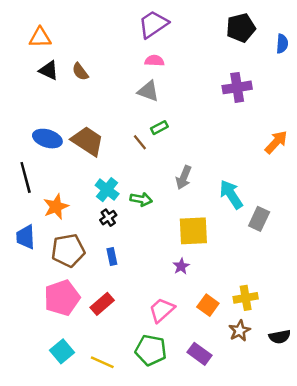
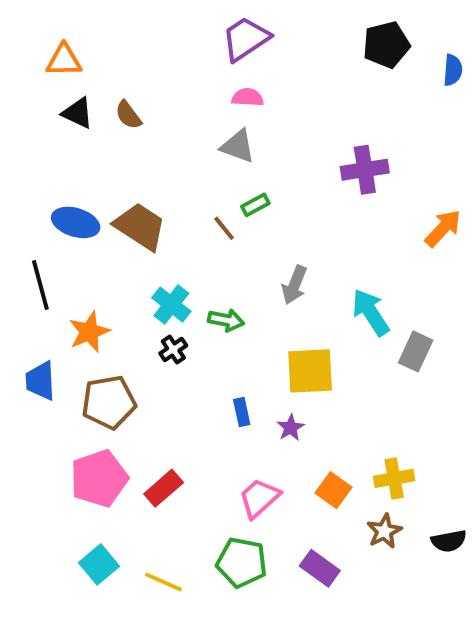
purple cross: (237, 87) -> (365, 170), moved
blue rectangle: (112, 256) -> (242, 412), moved

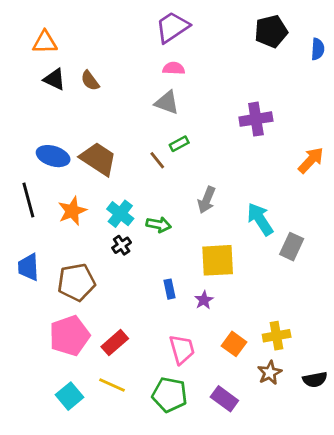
orange star: (89, 332) -> (72, 211), moved
pink trapezoid: (259, 498) -> (182, 349), turned 116
yellow line: (164, 582) -> (112, 385), moved

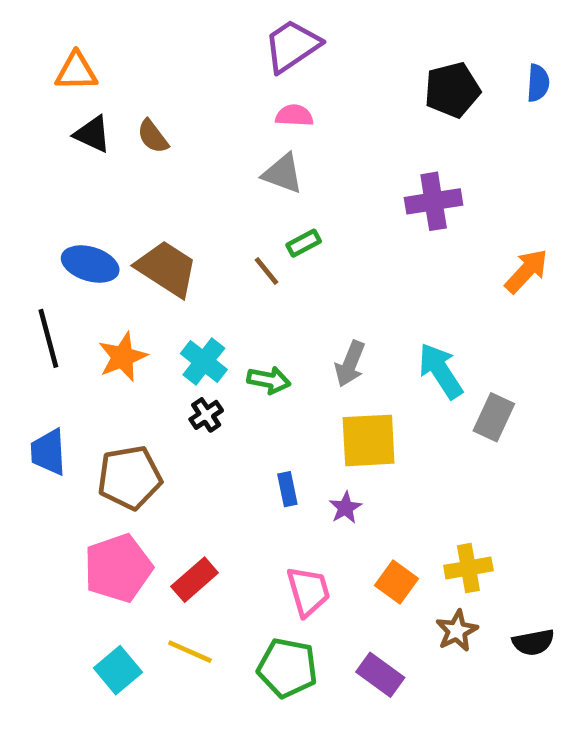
black pentagon: (271, 31) -> (452, 90), moved
gray arrow: (207, 200) -> (350, 364), moved

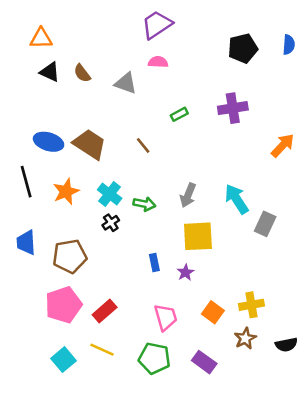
gray triangle: (283, 174) -> (126, 83), moved
green rectangle: (304, 243) -> (179, 114), moved

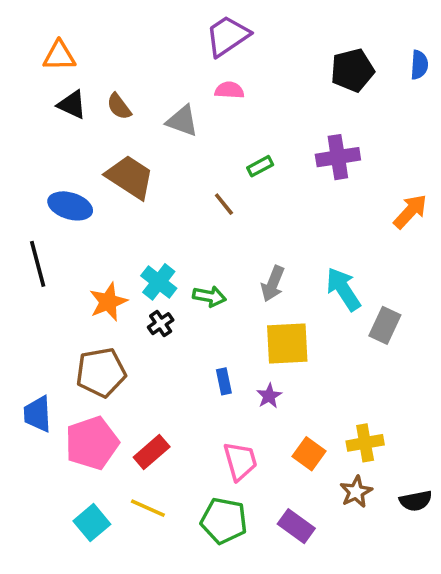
brown trapezoid: (90, 144) -> (130, 177), moved
brown line: (143, 145) -> (224, 204), moved
orange star: (66, 192) -> (108, 302), moved
blue trapezoid: (26, 243) -> (38, 414), moved

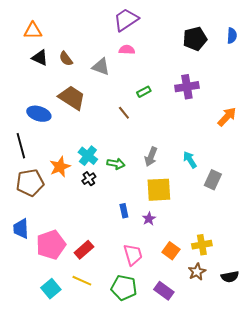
cyan arrow: (343, 289) -> (190, 160), size x0.7
brown pentagon: (101, 372) -> (30, 183), moved

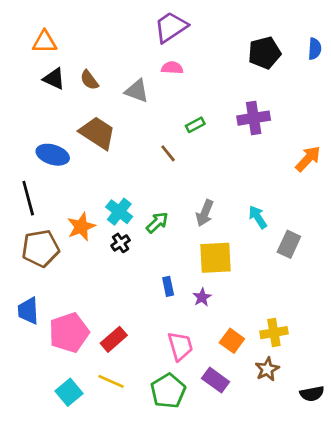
green arrow: (116, 164) -> (157, 223), turned -54
black semicircle: (230, 277) -> (312, 394), moved
green pentagon: (124, 288) -> (168, 391), turned 30
purple rectangle: (164, 291) -> (216, 380), moved

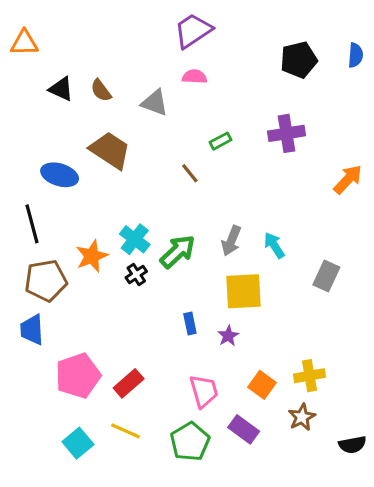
orange triangle: (45, 42) -> (24, 43), moved
cyan arrow: (258, 217) -> (274, 245), moved
green arrow: (157, 223) -> (178, 251), size x1.4
blue trapezoid: (28, 311) -> (32, 330), moved

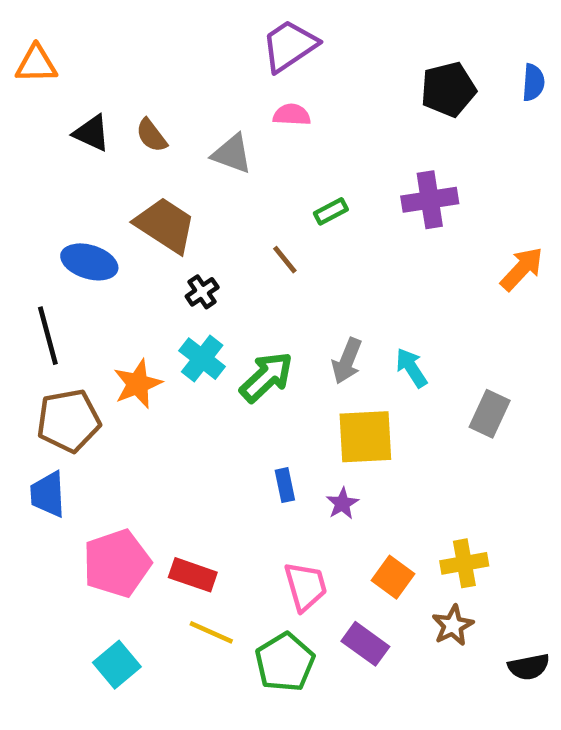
black cross: (136, 274) -> (202, 292), moved
red rectangle: (129, 383) -> (193, 575), turned 60
yellow line: (125, 431) -> (211, 632), moved

